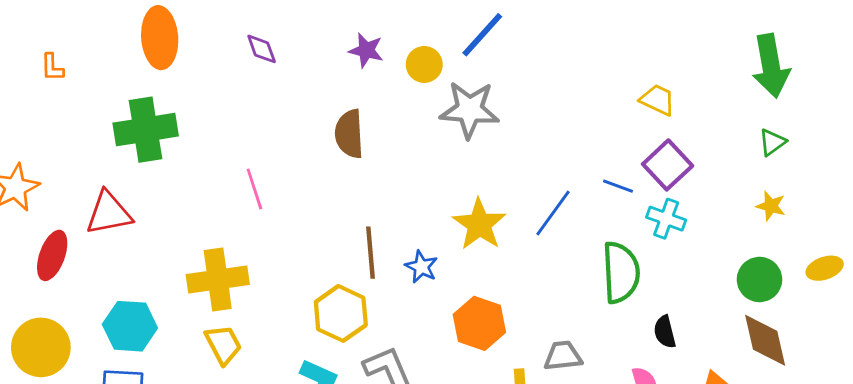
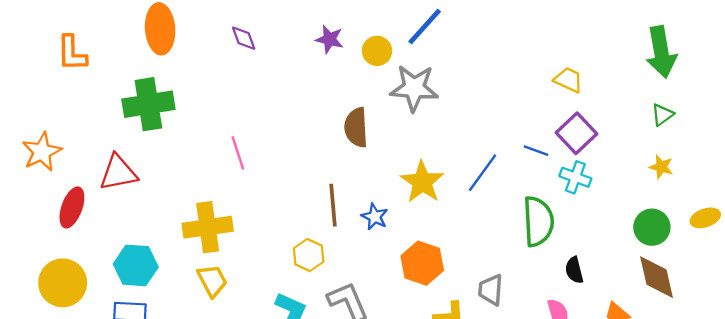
orange L-shape: (52, 67) -> (72, 53), size x1.6
brown semicircle: (349, 134) -> (356, 127), moved
yellow hexagon: (341, 313) -> (309, 255), size x0.7
gray trapezoid: (563, 356) -> (491, 290), turned -80

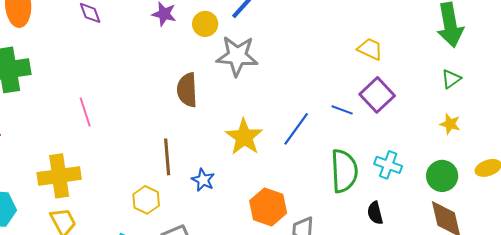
cyan cross: (575, 177) -> (388, 165), moved
blue star: (375, 217) -> (203, 180), moved
orange hexagon: (422, 263) -> (268, 207), moved

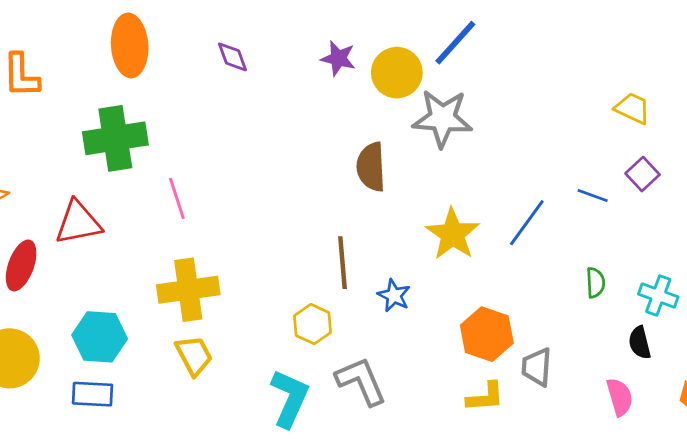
yellow circle: (205, 24) -> (397, 73), size x1.4
purple square: (377, 95) -> (643, 174), size x0.7
pink line: (85, 112) -> (177, 198), moved
cyan cross: (388, 165) -> (658, 295), moved
green semicircle: (344, 171) -> (595, 283), size x0.5

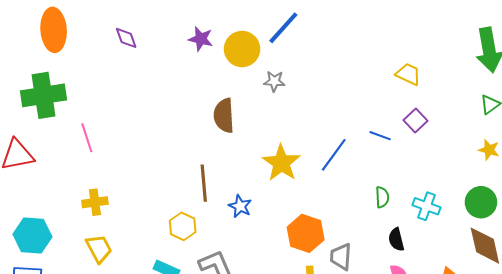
gray star: (443, 118) -> (274, 81), size x0.5
yellow cross: (188, 290) -> (95, 202), size x0.6
black semicircle: (640, 343) -> (396, 240), moved

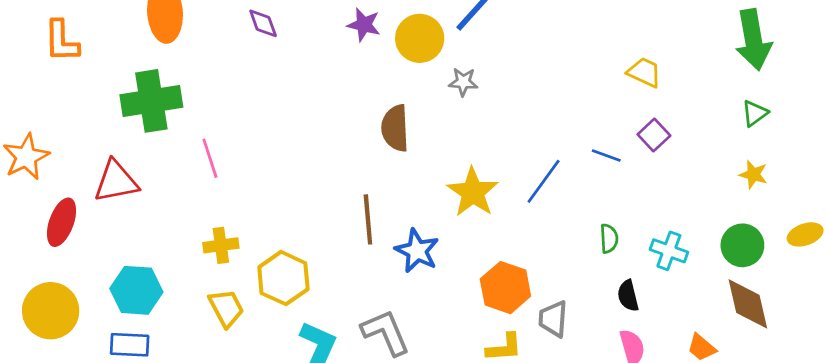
blue star: (240, 206) -> (417, 251), size x1.4
yellow hexagon: (183, 226) -> (283, 278), moved, size x1.4

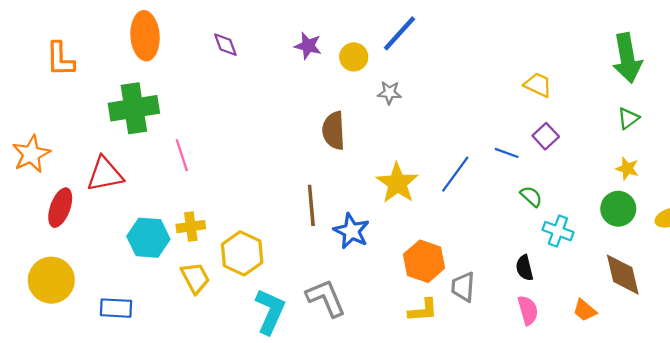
yellow circle: (420, 38) -> (354, 57), size x0.7
green semicircle: (609, 239) -> (531, 196), moved, turned -45
green circle: (742, 245) -> (618, 209), moved
cyan hexagon: (136, 290) -> (148, 238), moved

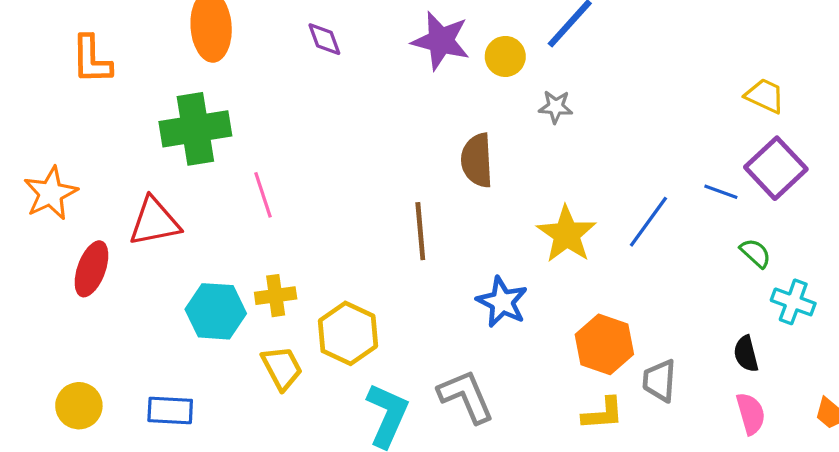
purple star: (308, 46) -> (441, 41), size x1.5
purple square: (546, 136) -> (776, 168), size x1.6
brown line: (311, 205) -> (420, 231), moved
yellow circle: (51, 280) -> (79, 406), moved, size x0.7

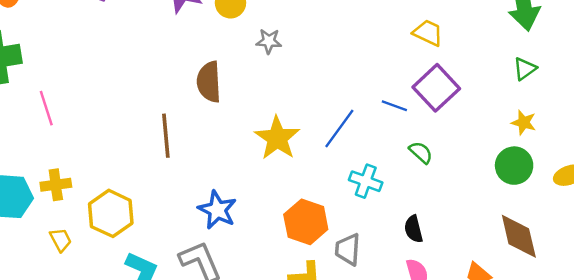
blue star: (502, 302) -> (217, 210), moved
cyan cross: (793, 302) -> (366, 181), moved
yellow trapezoid: (282, 368) -> (61, 240), size x0.7

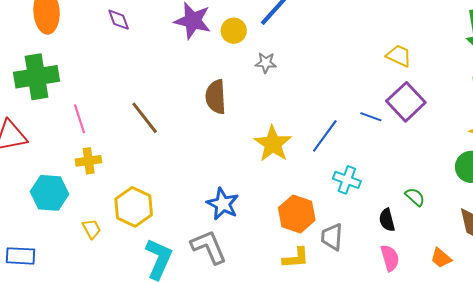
brown line: (166, 136) -> (145, 118), moved, turned -33
green semicircle: (421, 152) -> (415, 197), moved
yellow cross: (56, 185) -> (89, 161), moved

